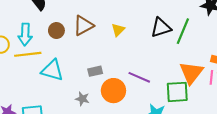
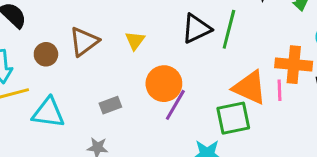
orange triangle: (191, 73) -> (250, 88), turned -35
purple line: (139, 77) -> (175, 105), turned -75
orange circle: (113, 91) -> (164, 84), moved

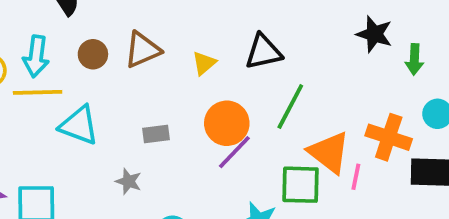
black triangle: (196, 29) -> (263, 52), moved
green line: (229, 29) -> (290, 106), moved
pink line: (280, 90) -> (356, 177), moved

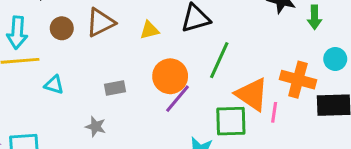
yellow triangle: (204, 63) -> (149, 30), turned 30
cyan triangle: (79, 125) -> (54, 85), size x0.6

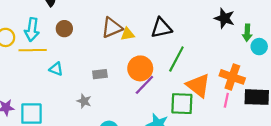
brown triangle: (100, 22) -> (112, 28), moved
cyan circle: (335, 59) -> (259, 47), moved
pink line: (274, 112) -> (226, 100), moved

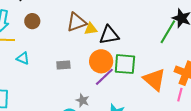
black triangle: (161, 28) -> (109, 35), moved
green line: (176, 59) -> (168, 32), moved
gray star: (84, 101) -> (82, 100), moved
green square: (182, 104) -> (125, 64), moved

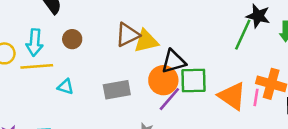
yellow triangle: (91, 29) -> (146, 41), size x1.5
black triangle: (109, 35) -> (174, 61), moved
gray rectangle: (63, 65) -> (117, 90), size x1.5
pink line: (180, 95) -> (256, 97), moved

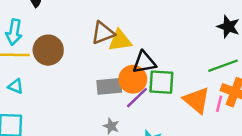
green line: (243, 35) -> (223, 66), moved, turned 40
brown circle: (72, 39) -> (48, 50), moved, size x1.6
cyan triangle: (65, 87) -> (16, 86), moved
gray rectangle: (117, 90) -> (109, 86), moved

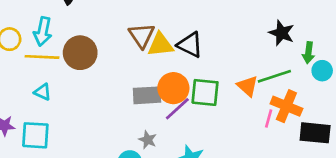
brown triangle: (103, 33) -> (142, 35), turned -45
black triangle: (144, 62) -> (190, 45), moved, turned 35
orange triangle: (197, 100) -> (248, 86), moved, size x0.7

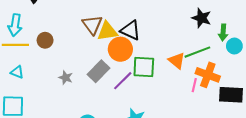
brown circle: (80, 53) -> (45, 40), size x0.6
orange circle: (173, 88) -> (120, 49), moved
gray rectangle: (147, 95) -> (99, 71), turned -40
gray star: (148, 140) -> (66, 78), moved

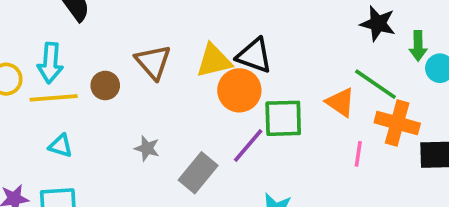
brown triangle: (92, 25) -> (153, 62), moved
green line: (197, 52) -> (375, 84), turned 60
gray rectangle: (99, 71) -> (198, 173), moved
pink line: (194, 85) -> (358, 154), moved

